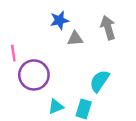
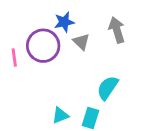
gray triangle: (75, 39) -> (81, 42), turned 49
purple circle: (34, 75) -> (43, 46), moved

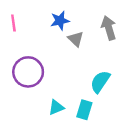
purple circle: (43, 46) -> (28, 72), moved
pink line: (14, 58) -> (13, 23), moved

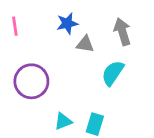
gray triangle: (76, 39) -> (85, 44), turned -35
cyan semicircle: (100, 82) -> (113, 73), moved

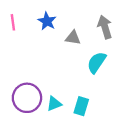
blue star: (67, 23) -> (47, 21), moved, turned -30
purple circle: (31, 81) -> (27, 98), moved

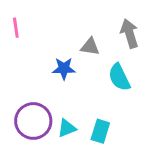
blue star: (47, 21) -> (64, 69), moved, turned -30
cyan semicircle: (97, 62) -> (119, 77), turned -60

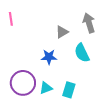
gray triangle: (90, 47) -> (62, 32), turned -40
blue star: (64, 69) -> (49, 57), moved

